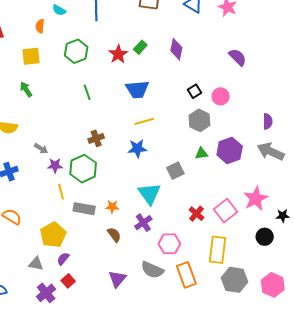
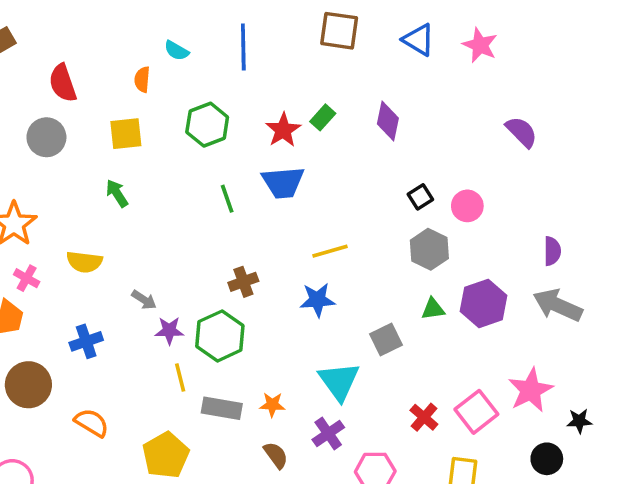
purple semicircle: (238, 57) -> (522, 132), moved
blue trapezoid: (137, 89) -> (283, 182), moved

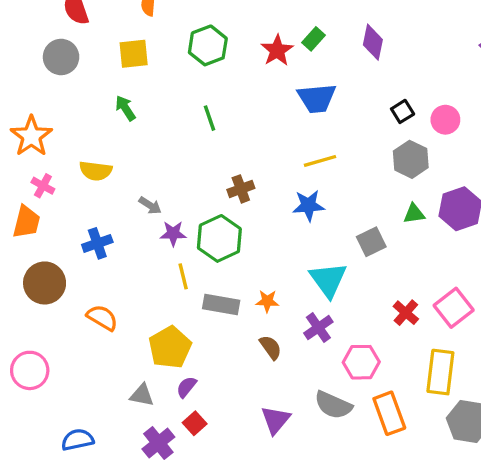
blue trapezoid: (283, 182) -> (317, 98), moved
green line: (227, 199) -> (210, 118), moved

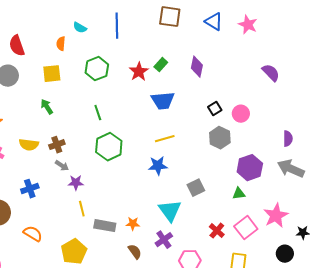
brown cross: (241, 189) -> (57, 145), moved
green triangle: (414, 214) -> (239, 194), moved
green hexagon: (219, 238) -> (109, 147), moved

